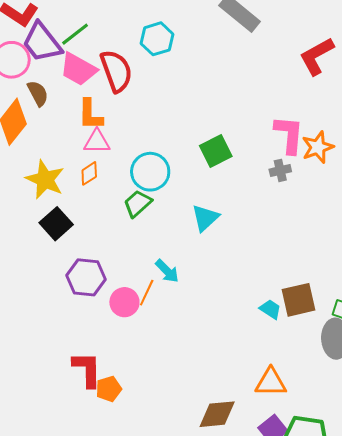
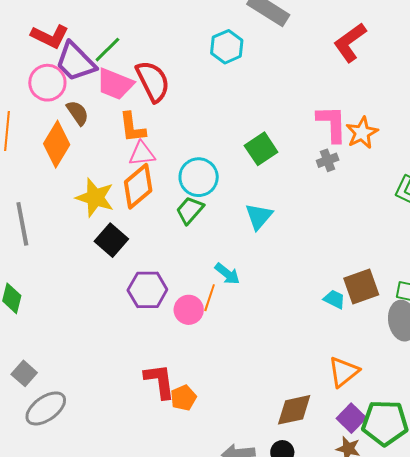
cyan hexagon: (157, 39) -> (227, 47), moved
orange diamond: (89, 173) -> (138, 186), size x1.8
orange triangle: (271, 382) -> (344, 372), turned -32

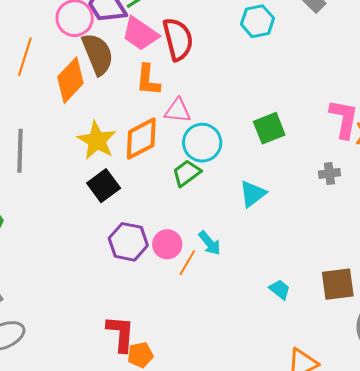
brown semicircle: (78, 113) -> (98, 54), size x1.6
pink triangle: (142, 154) -> (178, 111), moved
gray cross: (328, 160) -> (329, 173), moved
cyan trapezoid: (334, 299) -> (280, 290), moved
pink circle: (189, 310) -> (167, 244), moved

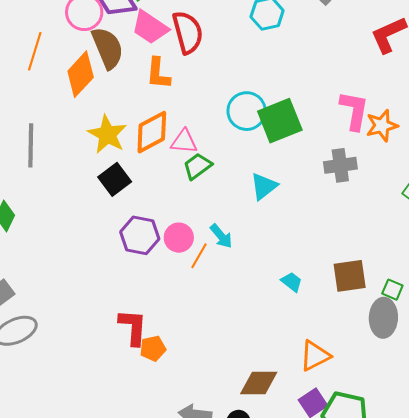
pink triangle: (178, 111) -> (184, 142), moved
green square: (269, 128) -> (280, 121), size x1.4
cyan circle: (202, 143) -> (247, 111), moved
gray cross: (329, 173) -> (340, 165), size x1.5

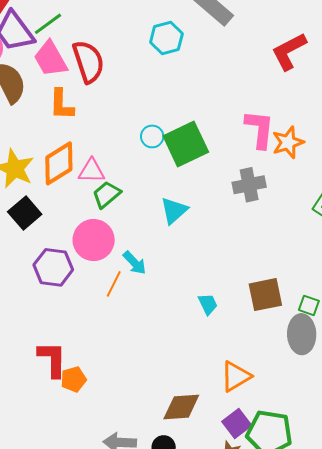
pink trapezoid: (150, 27) -> (50, 59), turned 30
cyan circle: (247, 111) -> (152, 136), size x0.6
pink circle: (179, 238) -> (94, 240), moved, size x1.4
cyan trapezoid: (292, 282) -> (208, 304), turned 30

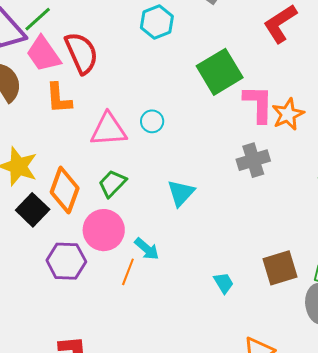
green square: (186, 144) -> (220, 72), moved
orange diamond: (59, 163) -> (65, 190), moved, turned -33
pink triangle: (92, 171) -> (108, 130), moved, size x1.4

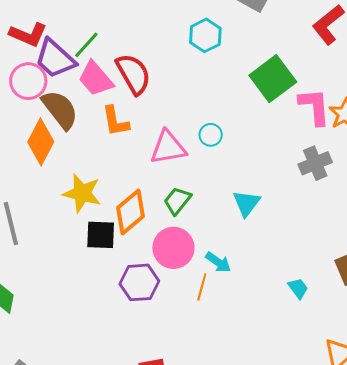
orange diamond: (65, 190) -> (130, 212), turned 36
black square: (33, 210) -> (101, 235), turned -36

